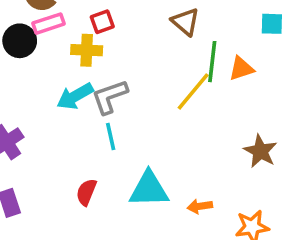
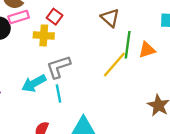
red square: (102, 22) -> (55, 17), turned -35
cyan arrow: (75, 96) -> (34, 83), moved

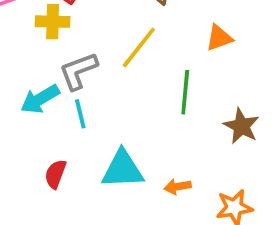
green line: (128, 45) -> (185, 92), moved
yellow line: (114, 65) -> (139, 47), moved

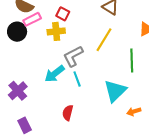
cyan triangle: (123, 169) -> (115, 91), moved, turned -35

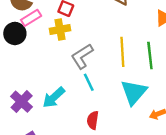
yellow line: (104, 40) -> (122, 52), moved, turned -30
cyan arrow: (55, 74) -> (54, 97), moved
red semicircle: (68, 113) -> (93, 120), moved

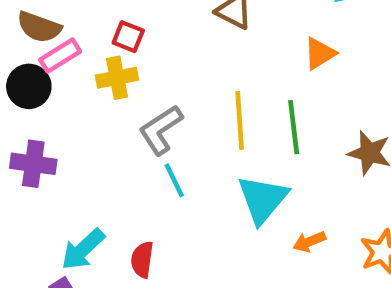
cyan arrow: (54, 97) -> (83, 249), moved
purple cross: (22, 102) -> (33, 164), moved, turned -35
red semicircle: (93, 120) -> (142, 260), moved

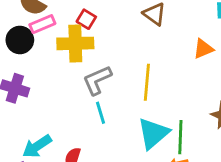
yellow cross: (117, 78) -> (75, 43), size x1.4
green line: (294, 127) -> (180, 137), moved

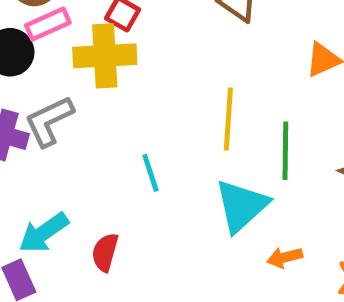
gray L-shape: (97, 80) -> (49, 121), moved
green line: (180, 137) -> (285, 151), moved

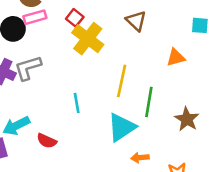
yellow cross: (105, 56) -> (88, 39), moved, turned 32
red semicircle: (105, 252) -> (47, 141), turned -90

